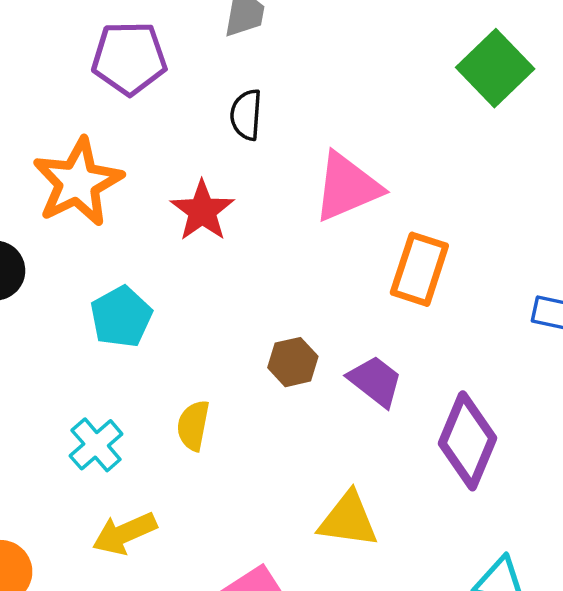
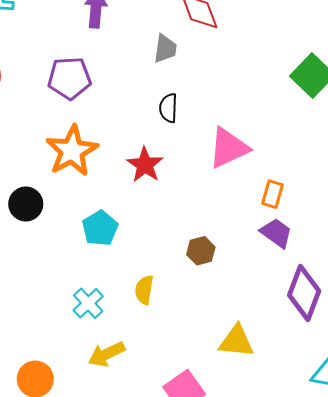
purple pentagon: (129, 58) -> (69, 78), moved
orange rectangle: (419, 269) -> (273, 194), size x0.7
purple trapezoid: (375, 381) -> (276, 233), moved

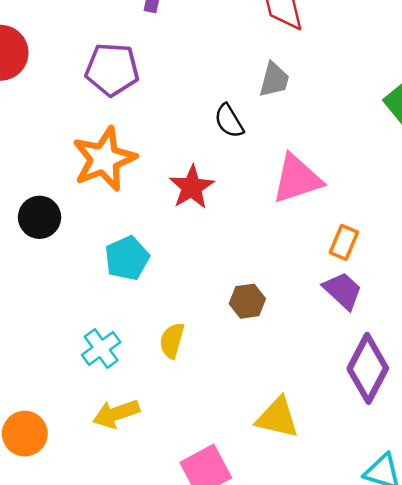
gray trapezoid: (165, 49) -> (274, 80), moved
black semicircle: (168, 108) -> (229, 121), turned -40

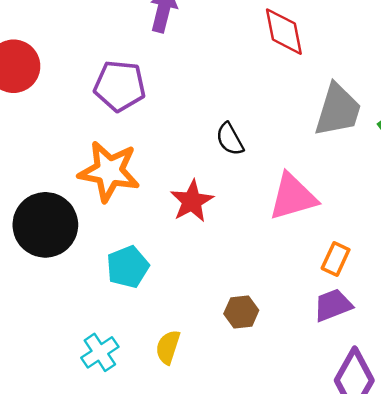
gray trapezoid: (274, 80) -> (338, 110), moved, size x1.6
orange star: (104, 159) -> (109, 171), turned 30
black circle: (40, 217) -> (45, 225), size x1.6
purple trapezoid: (343, 291) -> (333, 305), turned -66

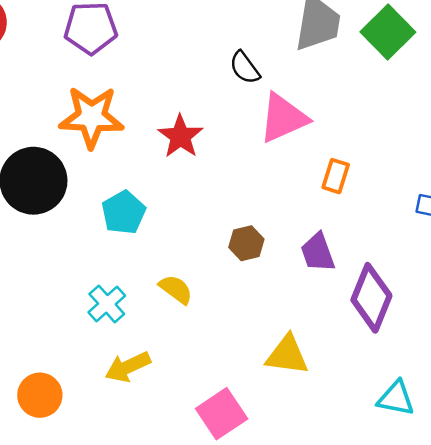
black semicircle: (230, 139) -> (245, 68), moved
purple trapezoid: (333, 305) -> (318, 252), moved, turned -81
yellow semicircle: (168, 347) -> (176, 289), turned 116

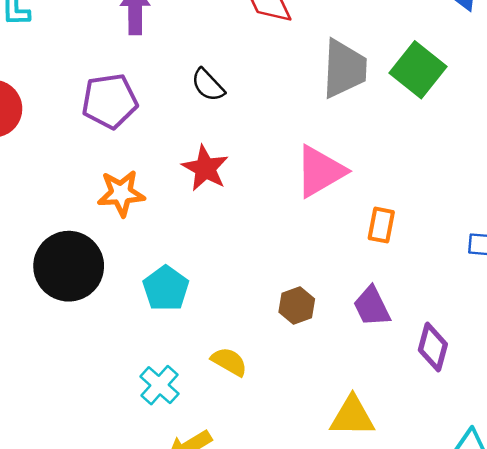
black semicircle: (245, 68) -> (208, 85), moved
orange star: (91, 117) -> (121, 193), size x0.7
red star: (180, 136) -> (205, 168), moved
purple diamond: (371, 298) -> (433, 347), size x0.7

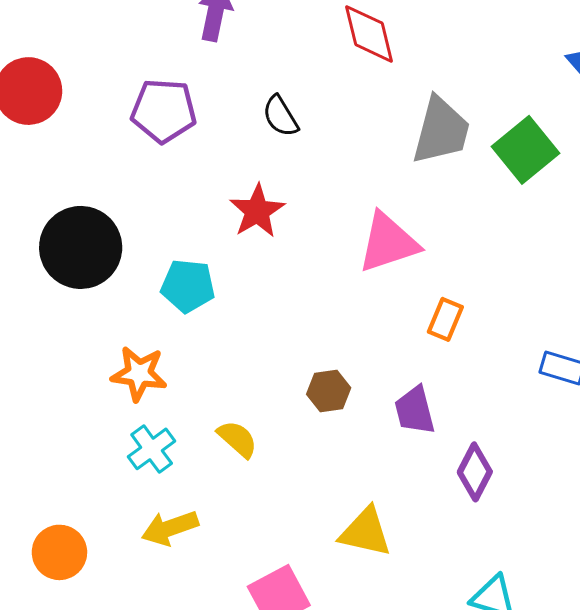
orange star: (121, 193) -> (139, 374), moved
black circle: (69, 266) -> (81, 247), moved
cyan pentagon: (166, 288) -> (188, 286), moved, turned 30

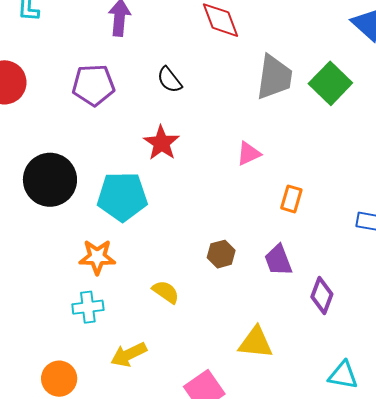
pink triangle: (388, 243) -> (249, 154), size x0.6
cyan pentagon: (188, 286) -> (122, 197), size x1.4
cyan cross: (152, 449) -> (88, 307), moved, turned 36

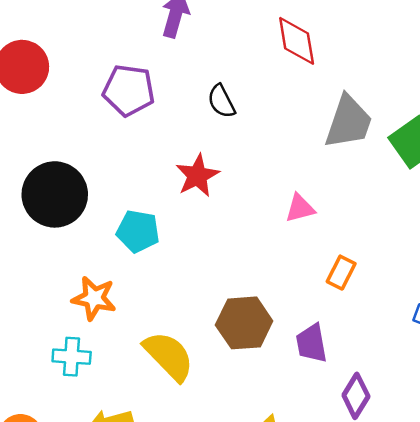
cyan pentagon: (122, 197) -> (138, 231), size x0.7
brown hexagon: (221, 254) -> (244, 323), size x1.6
yellow semicircle: (166, 292) -> (169, 356), size x1.6

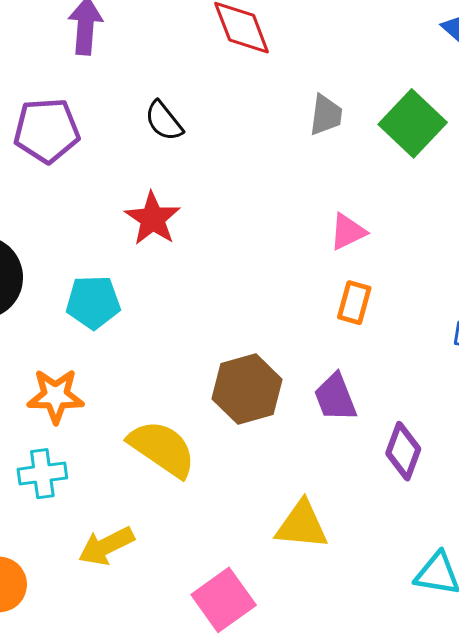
gray trapezoid: (348, 122) -> (326, 115), size x0.6
pink triangle: (300, 208) -> (348, 232), moved

